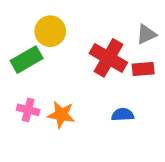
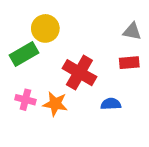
gray triangle: (146, 34) -> (132, 31), turned 36
red cross: (108, 58) -> (79, 73), moved

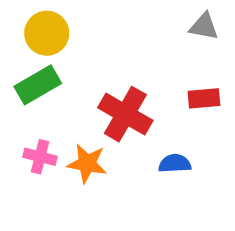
yellow circle: (45, 28) -> (47, 33), moved
gray triangle: (132, 31) -> (204, 26), moved

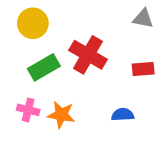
green rectangle: (38, 85) -> (44, 67), moved
red cross: (125, 114) -> (88, 55), moved

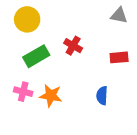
red cross: (88, 55) -> (73, 46), size x0.6
blue semicircle: (123, 115) -> (102, 96), turned -84

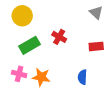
gray triangle: (119, 15) -> (96, 13), turned 32

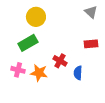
yellow circle: (22, 16) -> (36, 17), moved
red cross: (59, 37) -> (60, 61), moved

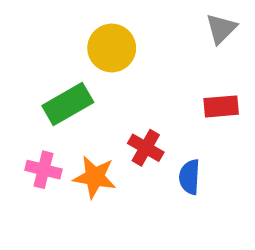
gray triangle: (91, 12) -> (221, 29), turned 32
yellow circle: (36, 17) -> (112, 48), moved

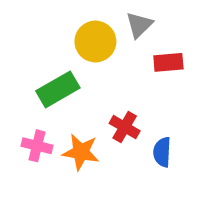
gray triangle: (221, 29) -> (139, 25), moved
red rectangle: (221, 106) -> (168, 62), moved

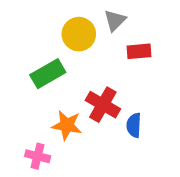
red cross: (125, 127) -> (103, 105), size x1.4
pink cross: (37, 146) -> (38, 156), moved

